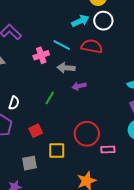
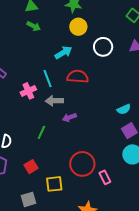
white circle: (103, 21) -> (103, 47), moved
cyan line: (62, 45) -> (48, 79), turned 48
pink rectangle: (108, 150) -> (105, 177), turned 72

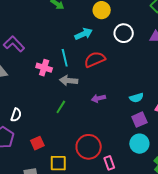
red semicircle: (78, 77) -> (95, 59), turned -35
pink cross: (28, 91) -> (44, 68), turned 35
purple arrow: (69, 117) -> (98, 98), moved
green line: (41, 132) -> (61, 107), moved

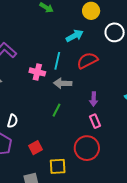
cyan line: (65, 58) -> (57, 61), turned 30
purple arrow: (98, 98) -> (94, 99), turned -72
pink rectangle: (109, 163) -> (95, 121), moved

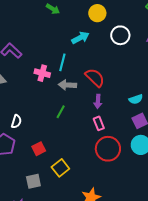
red semicircle: (87, 61) -> (95, 78), moved, turned 70
red circle: (87, 148) -> (108, 149), moved
yellow square: (58, 166) -> (60, 168), turned -36

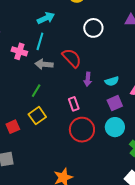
white circle: (120, 35) -> (93, 28), moved
cyan arrow: (80, 38) -> (46, 18), moved
purple arrow: (98, 101) -> (88, 79), moved
yellow square: (60, 168) -> (37, 116), moved

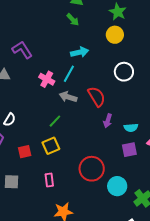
pink rectangle: (74, 104) -> (49, 180), moved
cyan circle: (115, 127) -> (117, 186), moved

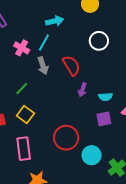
gray arrow: (68, 97) -> (43, 66), turned -126
green line: (55, 121) -> (22, 89), moved
yellow square: (51, 146) -> (25, 115), turned -30
pink rectangle: (49, 180) -> (24, 149), size x1.6

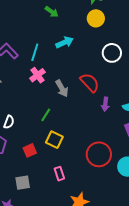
cyan line: (44, 43) -> (35, 52), moved
pink cross: (22, 48) -> (37, 75), turned 35
pink rectangle: (24, 149) -> (59, 174), size x0.6

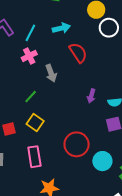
white circle: (112, 53) -> (109, 28), moved
red semicircle: (90, 83) -> (78, 53), moved
pink rectangle: (59, 174) -> (34, 157), size x1.5

